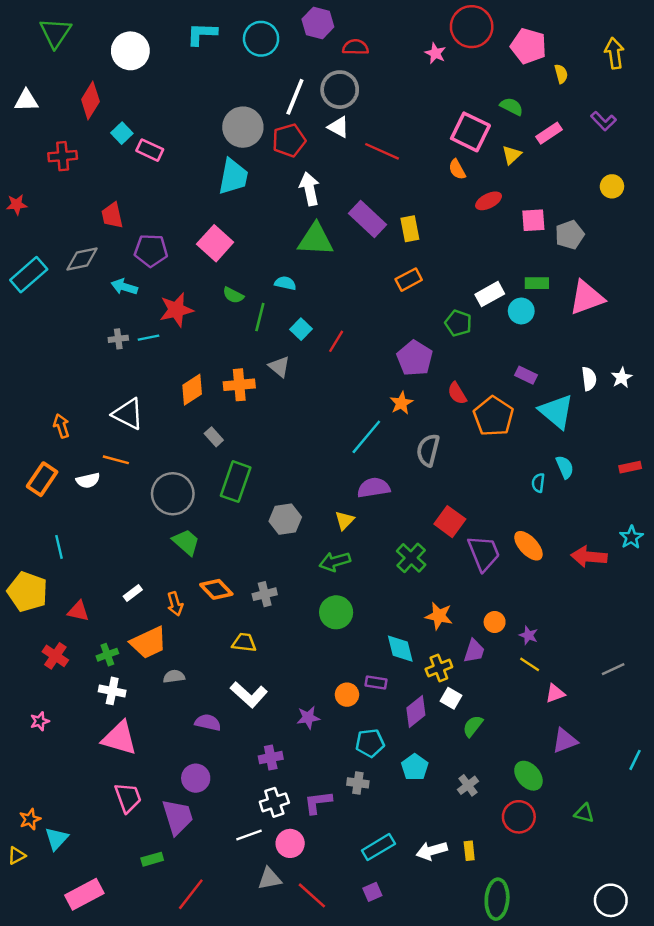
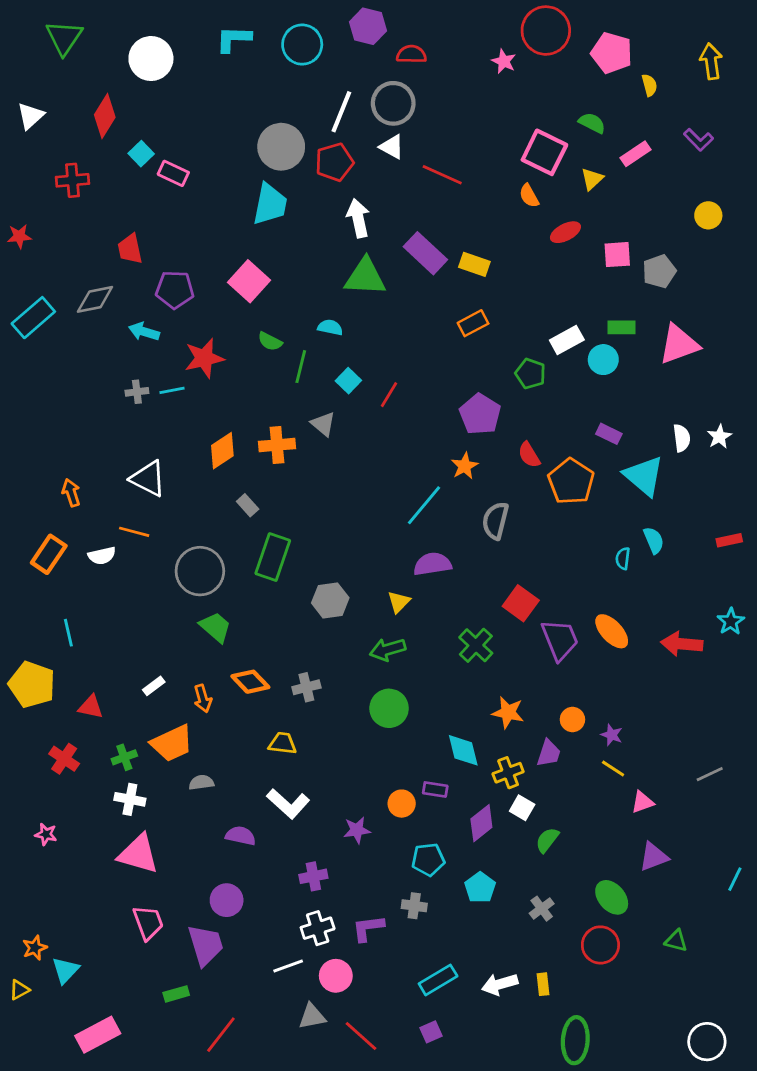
white triangle: (26, 100) -> (31, 116), turned -40
yellow rectangle: (410, 229) -> (474, 264), turned -60
pink star: (40, 721) -> (46, 834), turned 30

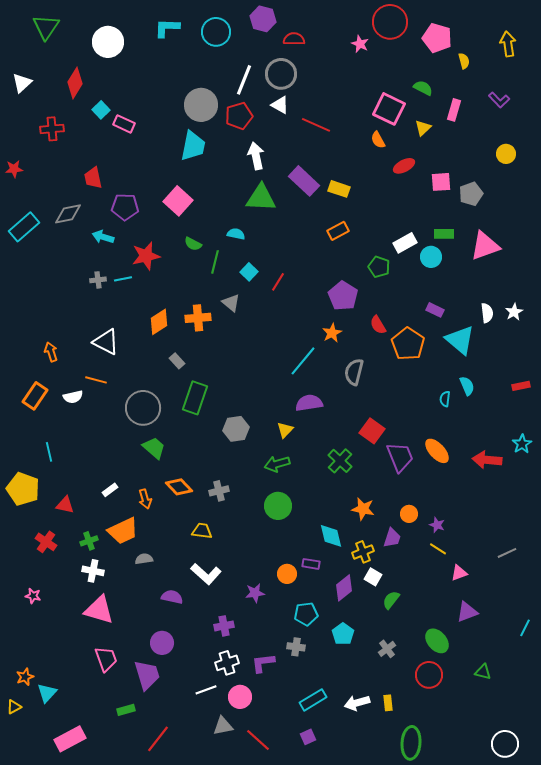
pink rectangle: (635, 154) -> (454, 110), turned -40

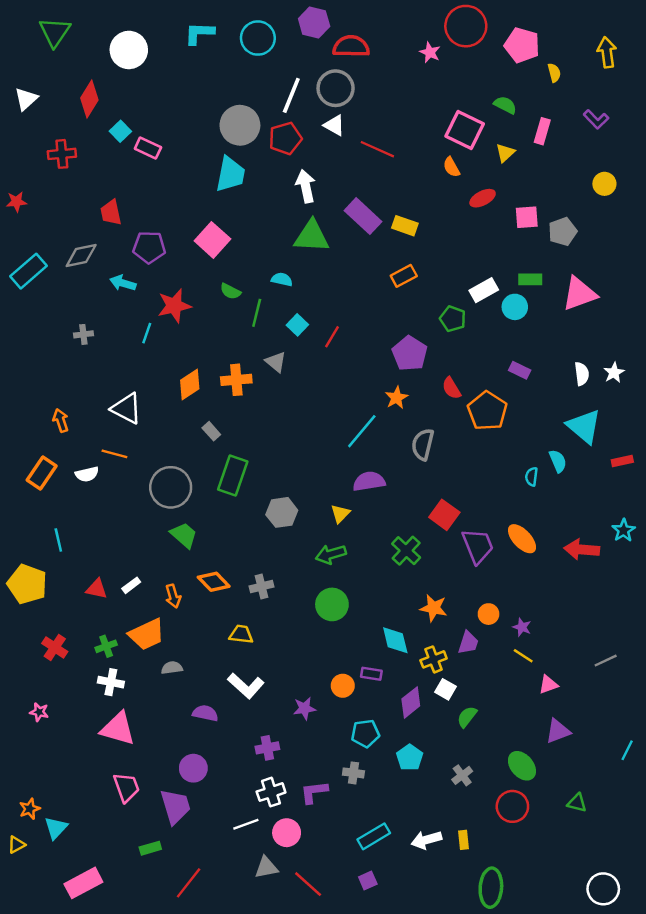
red semicircle: (294, 39) -> (351, 46), size x1.4
cyan line: (123, 279) -> (147, 333), turned -60
gray cross: (98, 280) -> (83, 334), moved
cyan triangle: (460, 340) -> (584, 426), moved
red triangle: (65, 505) -> (97, 589), moved

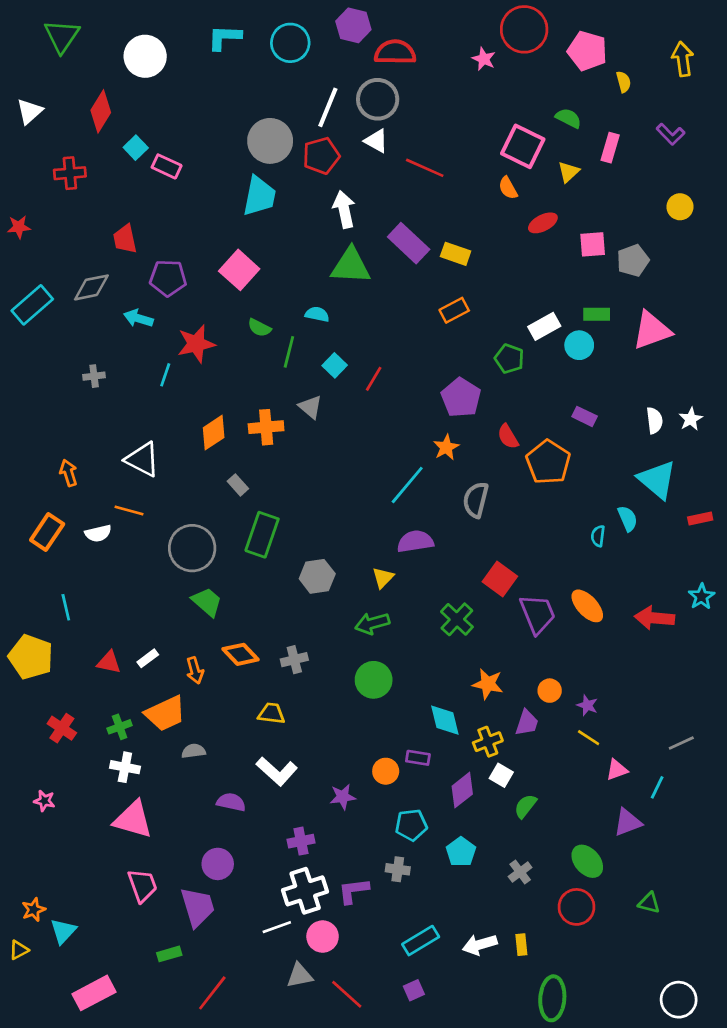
cyan line: (627, 750) -> (657, 787), moved
white cross: (271, 792) -> (305, 891), size x1.4

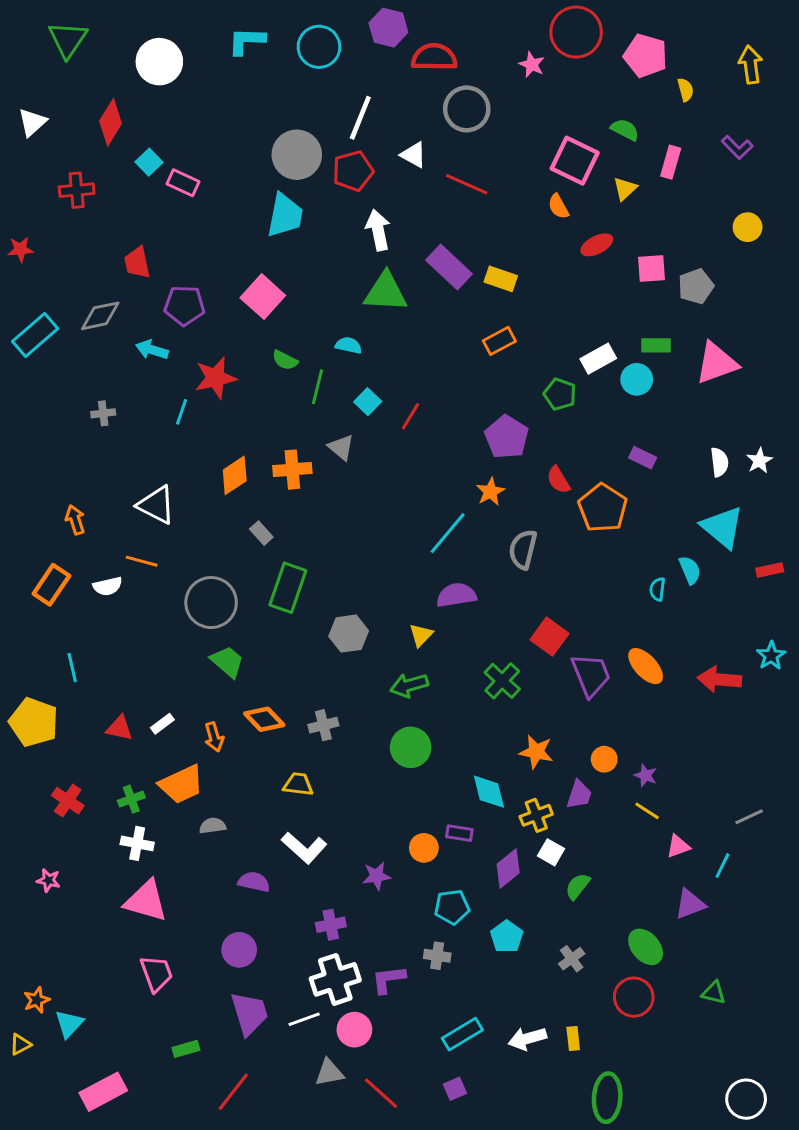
gray circle: (378, 99) -> (467, 109), moved
purple trapezoid: (198, 907) -> (249, 1013), moved

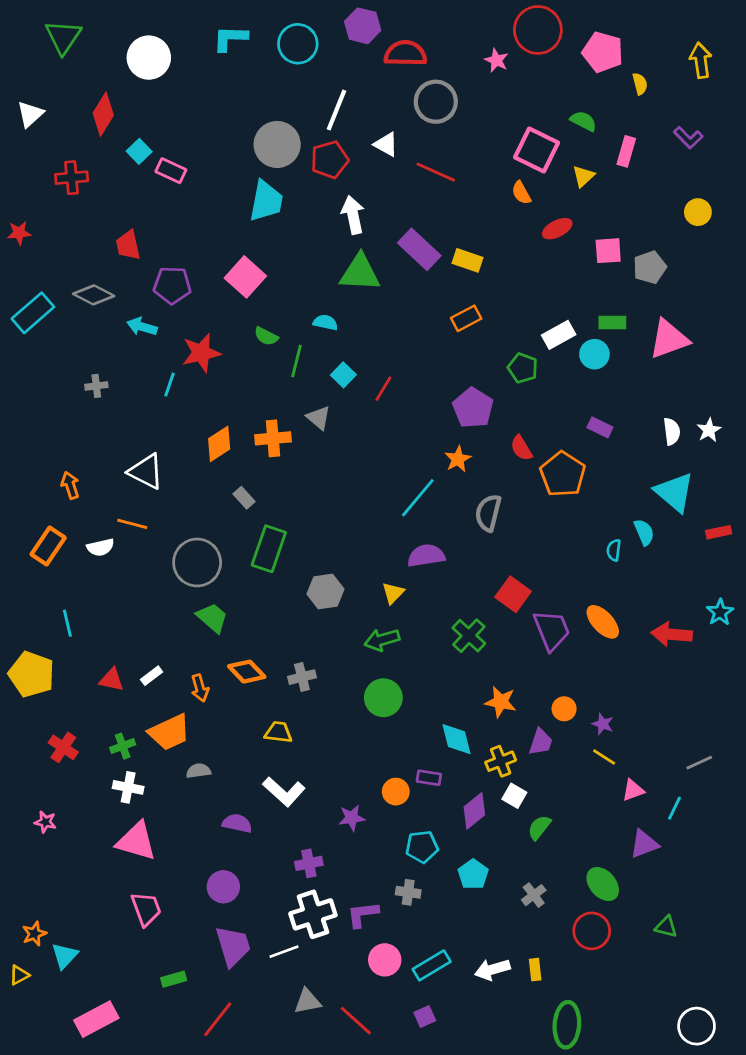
gray diamond: (100, 316) -> (94, 295), turned 39
pink circle: (354, 1030) -> (385, 960), moved

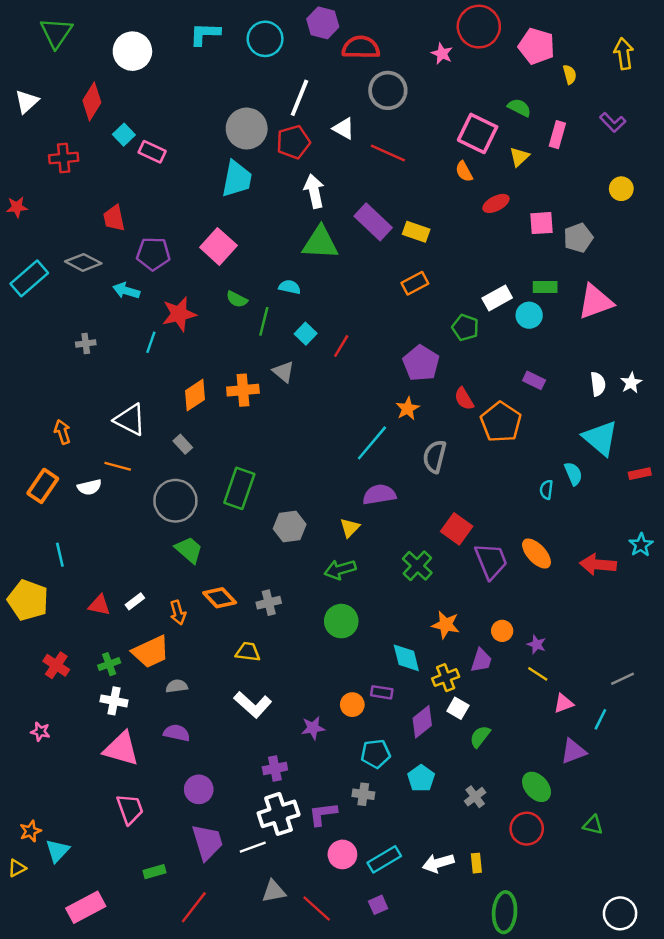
gray rectangle: (244, 498) -> (183, 444), moved
purple semicircle: (237, 823) -> (177, 733), moved

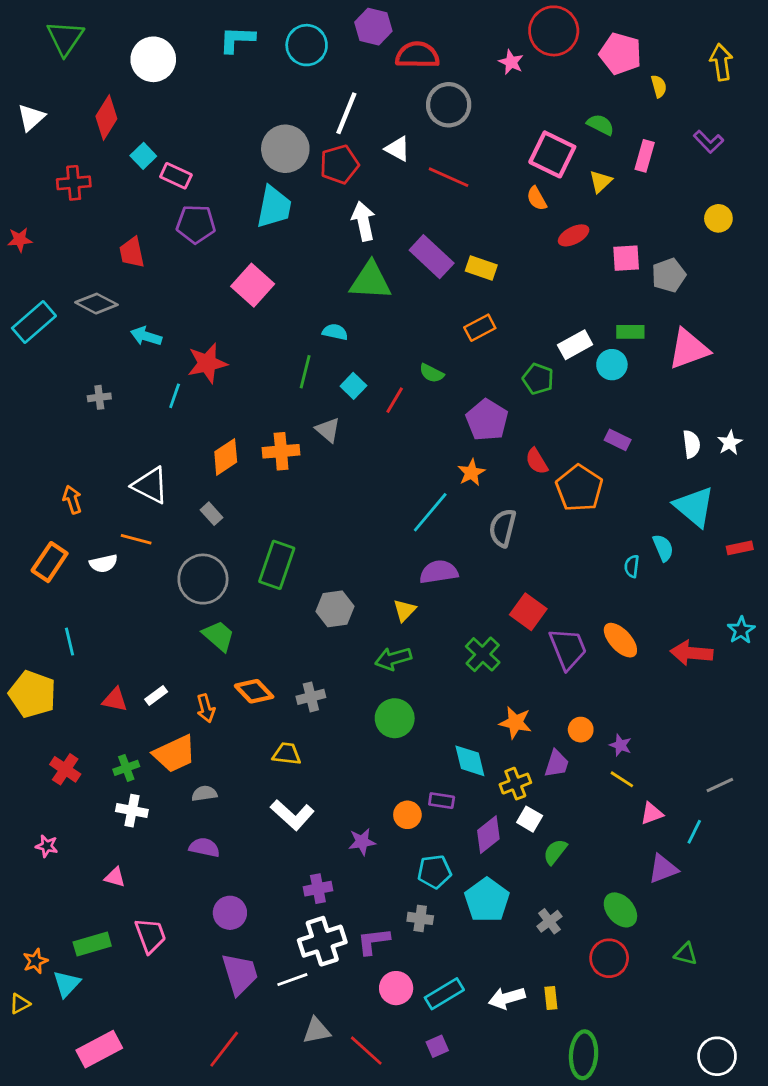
purple pentagon: (153, 254) -> (196, 224), moved
green semicircle: (237, 299) -> (432, 373), moved
pink triangle: (121, 749) -> (115, 877), moved, size x0.5
cyan pentagon: (421, 778) -> (487, 900), size x1.4
green rectangle: (155, 872) -> (92, 944), moved, size x1.4

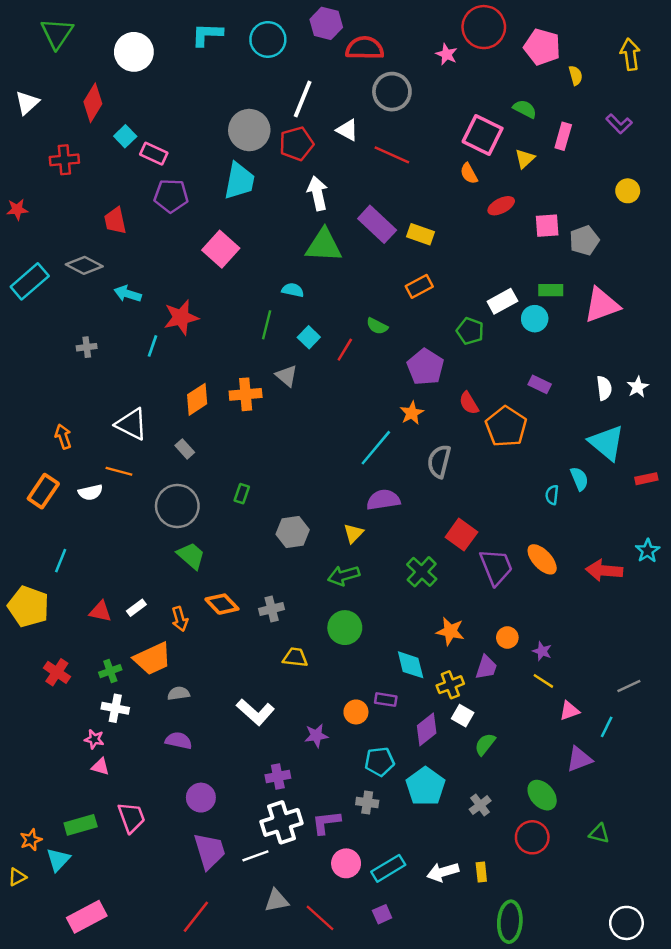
green rectangle: (277, 565) -> (242, 494), size x0.5
cyan line: (69, 642) -> (61, 561), turned 35
yellow trapezoid: (287, 754) -> (295, 657), moved
pink star: (47, 846) -> (94, 739), moved

